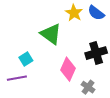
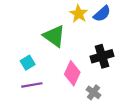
blue semicircle: (96, 13) -> (102, 14), turned -78
purple line: (17, 78) -> (32, 85), moved

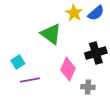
cyan square: (28, 63) -> (18, 62), moved
gray cross: (93, 92) -> (88, 87), turned -32

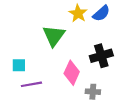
green triangle: (51, 34) -> (54, 36), turned 30
cyan square: (18, 62) -> (19, 65), turned 32

